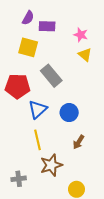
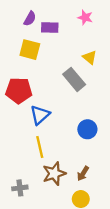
pink star: (81, 35) -> (85, 17), moved
gray rectangle: (51, 76) -> (74, 79), moved
blue circle: (69, 113) -> (87, 129), moved
brown arrow: (79, 142) -> (83, 174), moved

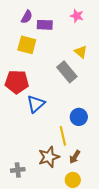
yellow line: (40, 147) -> (63, 136), moved

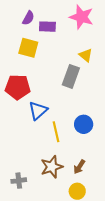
pink star: (77, 16) -> (81, 17), size x1.6
gray rectangle: (67, 72) -> (71, 76), turned 60
yellow line: (63, 136) -> (56, 132), moved

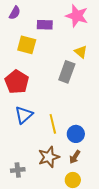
purple semicircle: (28, 18) -> (15, 13), moved
red pentagon: (18, 87) -> (17, 82), turned 30
blue triangle: (38, 110) -> (24, 115), moved
blue circle: (84, 124) -> (76, 134), moved

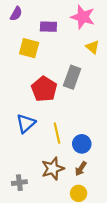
yellow triangle: (81, 52) -> (93, 47), moved
red pentagon: (17, 82) -> (44, 89), moved

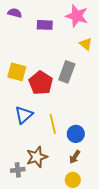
purple semicircle: (16, 14) -> (15, 13), turned -104
yellow square: (29, 48) -> (17, 72), moved
brown star: (53, 169) -> (37, 157), moved

